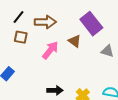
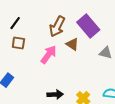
brown arrow: (45, 22) -> (57, 26), moved, turned 120

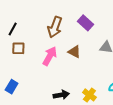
purple rectangle: (88, 26) -> (86, 23), size x0.7
brown triangle: (72, 44) -> (74, 52), moved

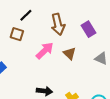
brown arrow: (55, 27) -> (58, 24), turned -50
black line: (13, 29) -> (26, 15), moved

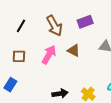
purple rectangle: (89, 29) -> (85, 22), turned -63
brown square: (17, 34) -> (19, 56), moved

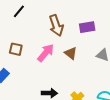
black line: (21, 26) -> (19, 11), moved

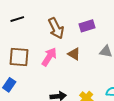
black line: (19, 11) -> (17, 19), turned 40
brown square: (16, 49) -> (19, 57), size x1.5

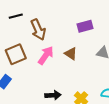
brown arrow: (56, 28) -> (38, 30), moved
brown square: (19, 57) -> (16, 54), turned -30

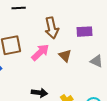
brown arrow: (38, 30) -> (52, 28), moved

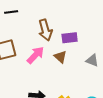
purple rectangle: (85, 32) -> (70, 38), moved

